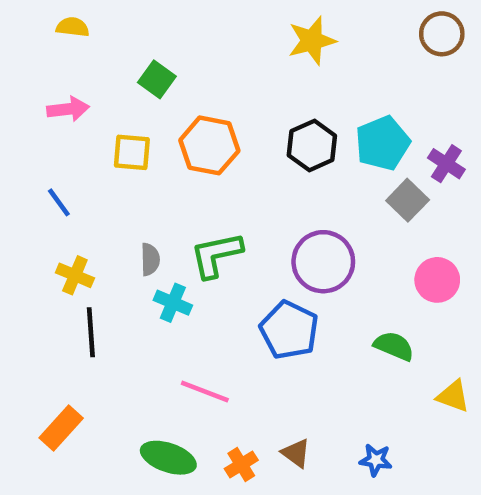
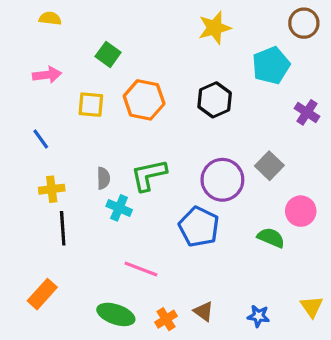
cyan pentagon: (383, 143) -> (271, 65), moved
gray square: (408, 200) -> (269, 166), moved
yellow cross: (75, 275) -> (52, 189), turned -30
pink circle: (437, 280) -> (301, 211), moved
yellow triangle: (453, 396) -> (312, 307), moved, turned 35

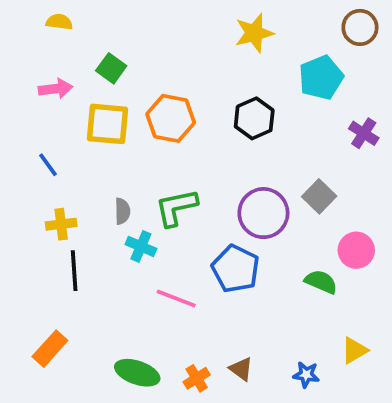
green square: (108, 54) -> (111, 68), moved
yellow square: (91, 105) -> (108, 124), size x1.4
pink line: (141, 269) -> (176, 298), moved
yellow triangle: (312, 307) -> (354, 350), moved, turned 35

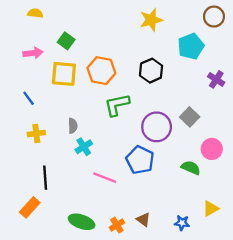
green L-shape: (176, 207) -> (117, 105), moved
cyan cross: (141, 246) -> (84, 147), turned 35
black line: (74, 271) -> (45, 178), moved

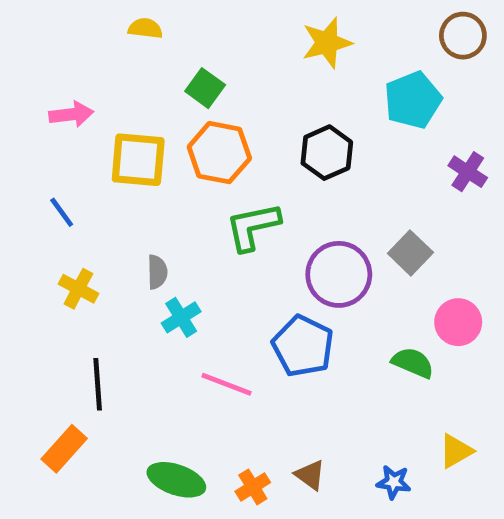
yellow semicircle: (35, 13) -> (145, 28), moved
green square: (66, 41) -> (205, 88), moved
yellow cross: (36, 133) -> (78, 289), turned 35

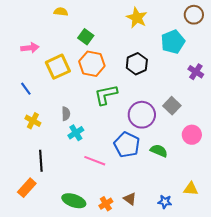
yellow star: (327, 43) -> (137, 18), turned -30
yellow square: (138, 160) -> (58, 67), turned -30
green semicircle: (413, 363) -> (159, 151), moved
yellow triangle: (456, 451) -> (191, 189), turned 35

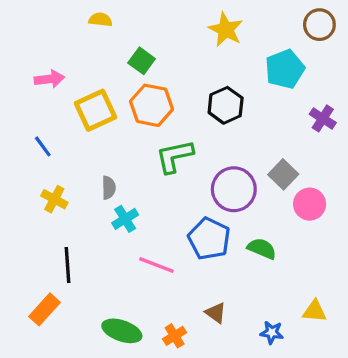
pink circle: (192, 135) -> (310, 204), moved
brown triangle: (130, 199) -> (216, 313), moved

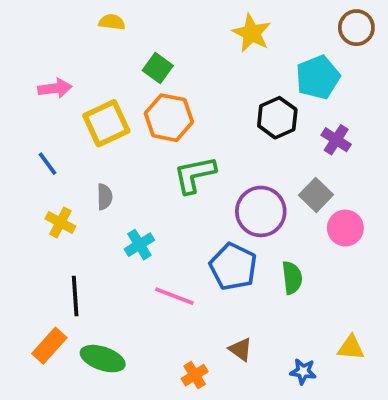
black hexagon: (226, 105) -> (277, 118), moved
purple cross: (323, 118) -> (336, 140), moved
gray semicircle: (109, 188) -> (105, 197), moved
green semicircle: (262, 249) -> (292, 278), turned 60
green ellipse: (122, 331) -> (103, 359), moved

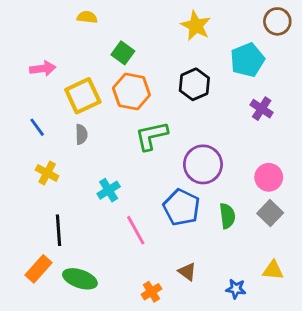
black hexagon: (277, 118) -> (194, 84), moved
gray square: (316, 195) -> (270, 213), moved
gray semicircle: (105, 197) -> (81, 134), moved
pink line: (174, 296) -> (136, 230), turned 40

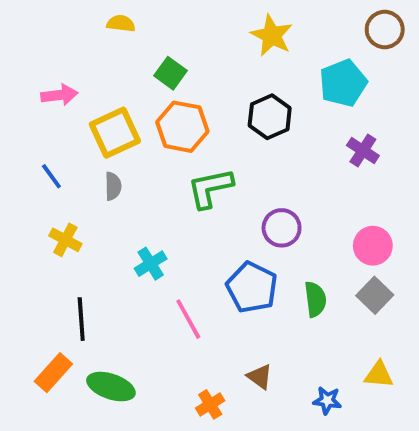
purple circle: (203, 164) -> (282, 228), size x0.7

